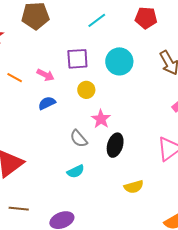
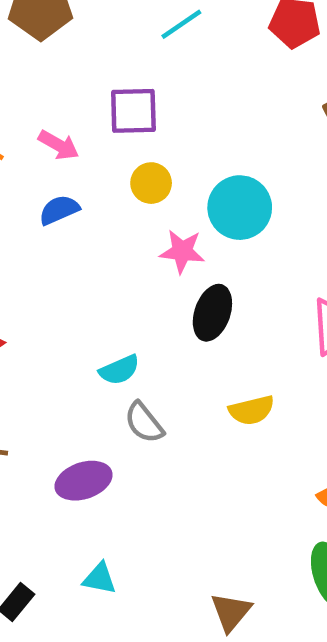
cyan circle: (119, 61) -> (240, 208), moved
pink star: (101, 119) -> (182, 251), turned -30
gray semicircle: (79, 139) -> (144, 423), moved

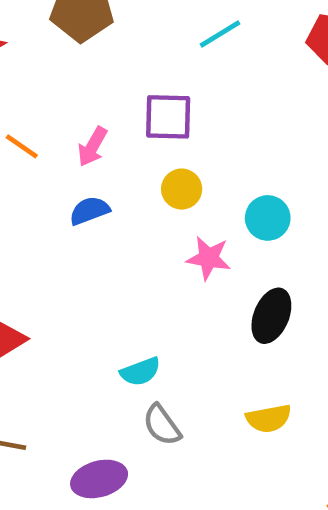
pink arrow: (59, 145) -> (92, 147), turned 87
cyan circle: (240, 208) -> (268, 218), size x0.7
black ellipse: (212, 313) -> (271, 316), moved

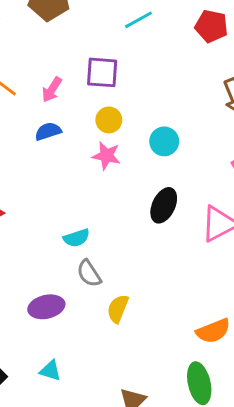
pink star: (209, 258) -> (106, 156), moved
yellow semicircle: (269, 418) -> (118, 309), moved, turned 120

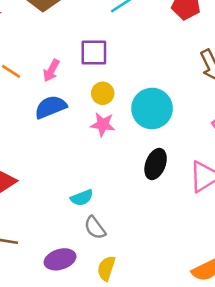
blue semicircle: (48, 131) -> (51, 107), size x1.4
cyan circle: (164, 141) -> (152, 108), size x1.6
yellow semicircle: (118, 309) -> (106, 268), moved

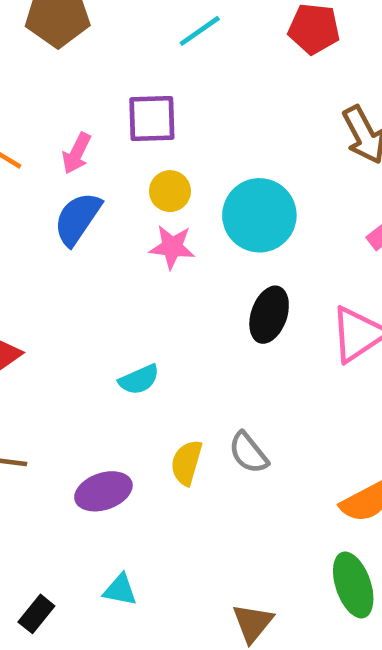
blue semicircle: (51, 107) -> (77, 219), turned -32
gray semicircle: (95, 228) -> (248, 453), moved
yellow semicircle: (106, 268) -> (186, 463), moved

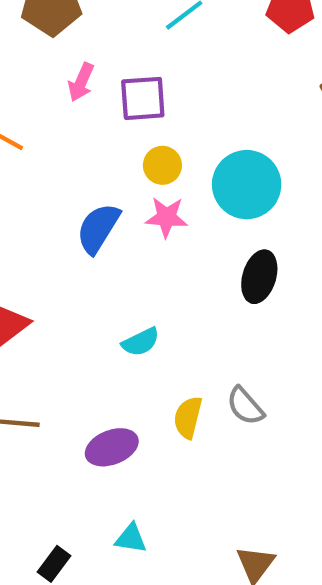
pink arrow: (77, 153) -> (81, 82), moved
blue semicircle: (77, 219) -> (98, 228), moved

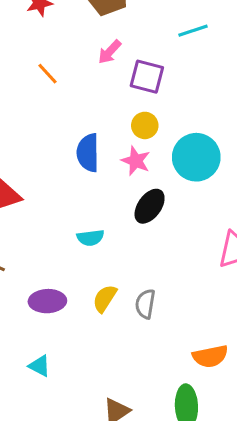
blue semicircle: (98, 228) -> (88, 153), turned -51
black ellipse: (259, 277) -> (150, 206), moved
gray semicircle: (245, 406) -> (145, 304), turned 32

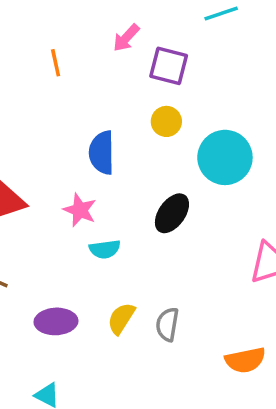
orange line: (47, 74) -> (56, 63), turned 30
pink star: (136, 161) -> (80, 210), moved
orange semicircle: (210, 356) -> (245, 360), moved

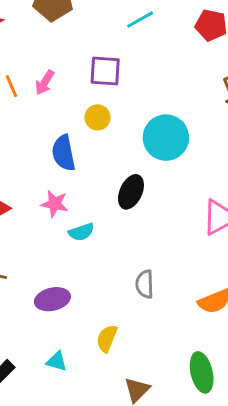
pink arrow: (126, 38) -> (45, 82), moved
yellow circle: (166, 121) -> (97, 117), moved
yellow semicircle: (121, 318) -> (107, 338), moved

